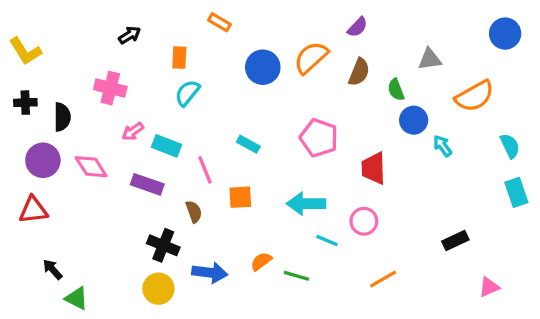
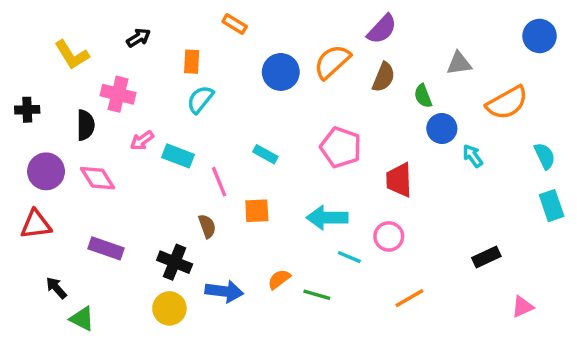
purple semicircle: (357, 27) -> (382, 29), size x1.4
yellow L-shape: (25, 51) -> (72, 55), moved
black semicircle: (62, 117) -> (85, 125), moved
purple rectangle: (147, 184) -> (106, 248), moved

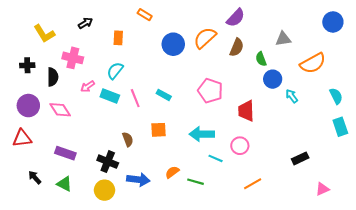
cyan semicircle: (200, 99) -> (115, 71), moved
black cross: (27, 110) -> (27, 65), moved
pink line: (219, 182) -> (135, 98), moved
green triangle: (82, 319) -> (64, 184), moved

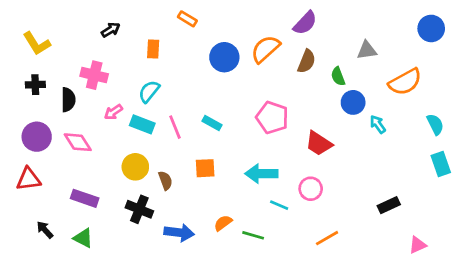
yellow L-shape: (44, 34) -> (37, 44), moved
red trapezoid: (246, 111) -> (319, 144), turned -55
yellow circle: (105, 190) -> (135, 167), moved

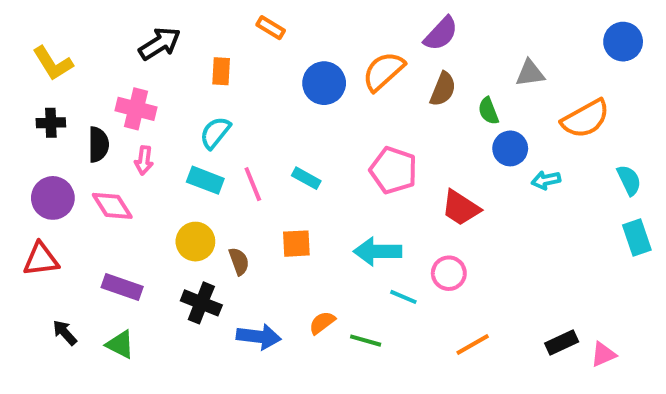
black arrow: (111, 30) -> (160, 44), size x1.5
pink arrow: (113, 112) -> (144, 160), moved, turned -48
cyan arrow: (378, 124) -> (546, 180), turned -66
black rectangle: (389, 205) -> (562, 343), moved

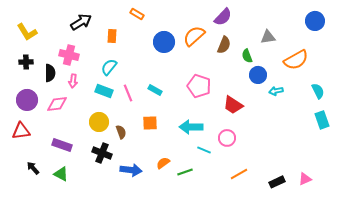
pink diamond: (112, 206) -> (57, 104), turned -65
green line: (366, 341) -> (185, 172), turned -35
black rectangle: (562, 343) -> (277, 182), moved

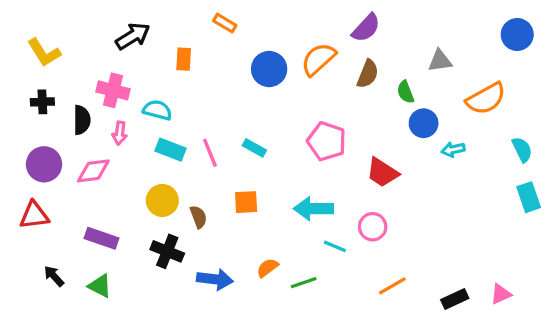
cyan semicircle: (109, 67) -> (157, 110), moved, turned 66

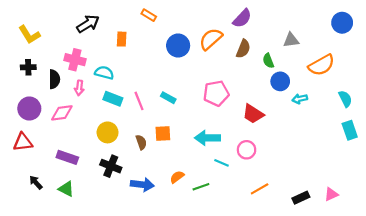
pink pentagon: (327, 141) -> (216, 93), turned -30
brown semicircle: (198, 217) -> (141, 142), moved

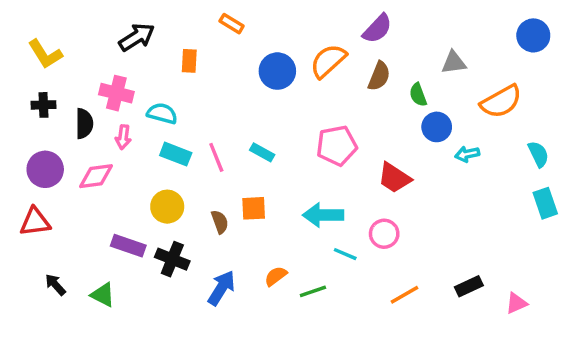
purple rectangle: (67, 157) -> (128, 246), moved
blue arrow: (142, 185) -> (221, 288), turned -65
black rectangle: (301, 198) -> (469, 286), moved

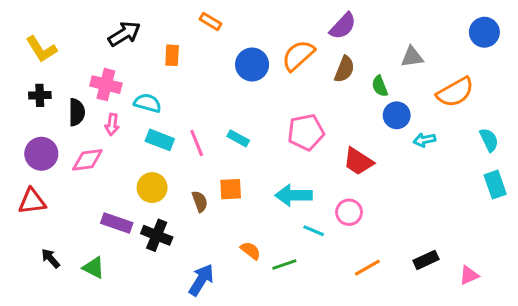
orange semicircle: (276, 276) -> (251, 251), turned 75
blue arrow: (221, 288) -> (201, 280), moved

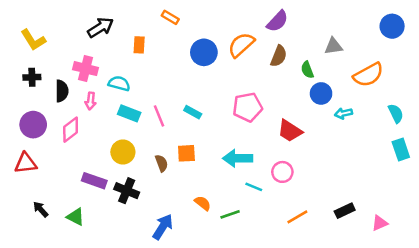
pink diamond: (87, 160) -> (71, 130), turned -30

